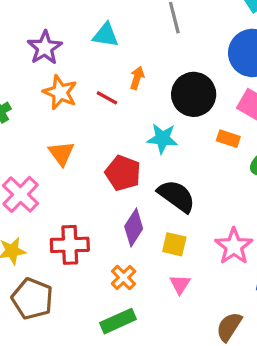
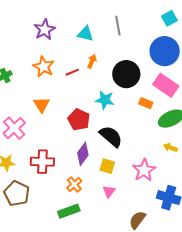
cyan triangle: (106, 35) -> (85, 34), moved
purple star: (45, 48) -> (45, 30), moved
red line: (107, 98) -> (72, 72), turned -56

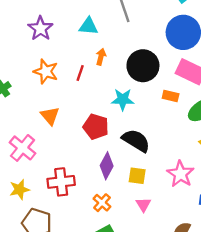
red line: (72, 72) -> (80, 73), turned -40

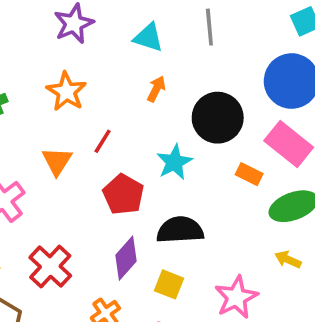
red line: (80, 73) -> (103, 141), moved
cyan star: (123, 99) -> (174, 162), turned 30
black semicircle: (136, 141) -> (180, 230), turned -48
red cross: (61, 182) -> (50, 267), turned 36

